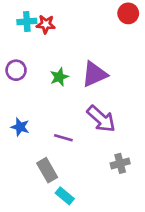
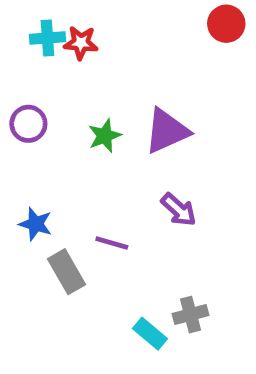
purple arrow: (101, 119) -> (179, 210), size x0.7
gray cross: (120, 163) -> (191, 315), moved
gray rectangle: (47, 170) -> (67, 272), moved
cyan rectangle: (65, 196) -> (150, 334), moved

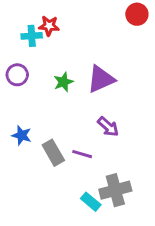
cyan cross: (47, 38) -> (32, 36), moved
purple line: (112, 243) -> (82, 154), moved
gray rectangle: (67, 272) -> (53, 153), moved
gray cross: (191, 315) -> (115, 190), size x1.5

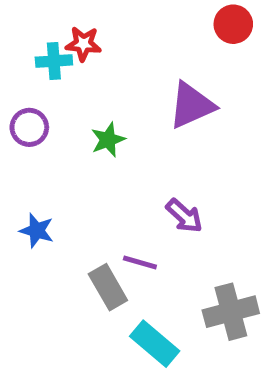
purple triangle: (101, 79) -> (192, 105), moved
gray rectangle: (53, 153) -> (108, 287), moved
gray cross: (115, 190) -> (231, 312), moved
cyan rectangle: (91, 202) -> (155, 344), size x1.4

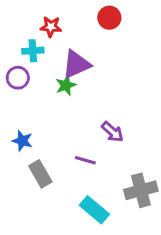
red circle: (233, 24) -> (109, 18), moved
cyan cross: (54, 61) -> (33, 51), moved
purple triangle: (192, 105) -> (76, 64), moved
gray rectangle: (108, 287) -> (40, 174), moved

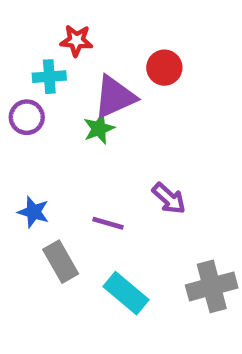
red circle: (109, 18) -> (164, 68), moved
purple line: (85, 160) -> (108, 223), moved
cyan rectangle: (94, 210) -> (126, 293), moved

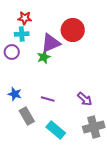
red star: (76, 41) -> (25, 18), moved
red circle: (164, 68) -> (73, 30), size x1.5
purple arrow: (169, 198) -> (85, 99), moved

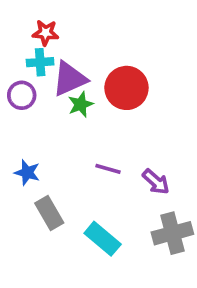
red circle: (73, 30) -> (126, 88), moved
purple triangle: (51, 43) -> (69, 79), moved
purple line: (48, 99) -> (108, 169), moved

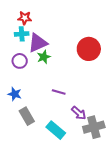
red circle: (126, 88) -> (89, 49), moved
purple circle: (22, 95) -> (20, 61), moved
purple arrow: (156, 182) -> (79, 113), moved

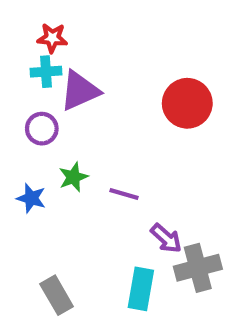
green star: (44, 57) -> (73, 177), moved
gray rectangle: (27, 116) -> (57, 295), moved
cyan rectangle: (56, 130) -> (141, 289), moved, turned 60

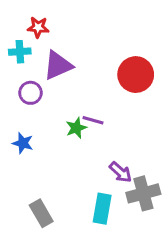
cyan cross: (46, 72) -> (20, 52), moved
green star: (73, 177) -> (76, 128), moved
purple line: (124, 194) -> (93, 120), moved

